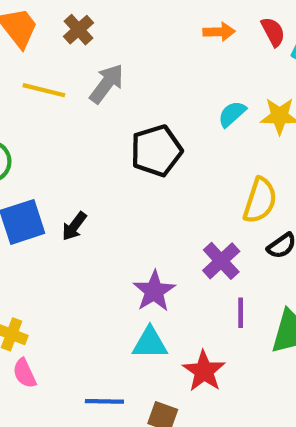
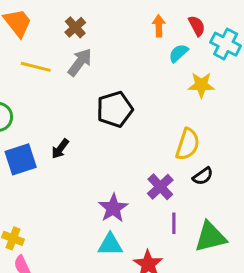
brown cross: (79, 30) -> (75, 27), moved
orange arrow: (219, 32) -> (159, 26), turned -90
cyan semicircle: (232, 114) -> (178, 53), moved
black arrow: (74, 226) -> (60, 149), moved

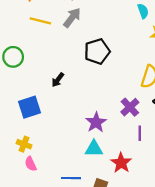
cyan semicircle: (178, 53) -> (143, 11), turned 112
blue square: (21, 159) -> (29, 107), moved

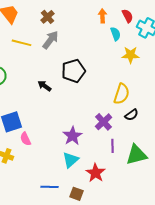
black arrow: (58, 80) -> (44, 86), moved, turned 88
cyan triangle: (94, 149) -> (70, 160), turned -42
pink semicircle: (31, 164) -> (26, 139), moved

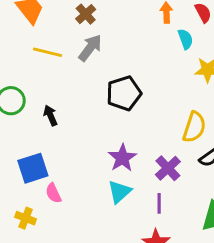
black arrow: (44, 86) -> (50, 115), moved, turned 32
purple star: (72, 136) -> (122, 158), moved
purple line: (112, 146) -> (159, 203), moved
cyan triangle: (70, 160) -> (119, 192), moved

